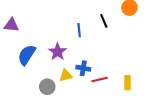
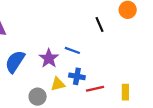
blue line: (79, 30) -> (72, 50), moved, turned -64

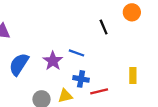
yellow triangle: (58, 84) -> (65, 96), moved
yellow rectangle: (125, 92) -> (133, 76), moved

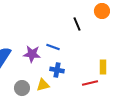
purple star: (53, 61) -> (32, 54), turned -30
red line: (99, 91) -> (90, 83), moved

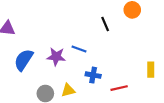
yellow rectangle: (103, 67) -> (151, 70), moved
blue cross: (57, 70) -> (93, 75), moved

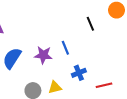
blue line: (79, 49) -> (65, 48), turned 48
blue cross: (93, 75) -> (79, 73), turned -32

